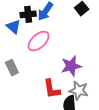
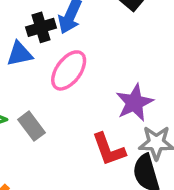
blue triangle: (13, 27) -> (19, 54), turned -42

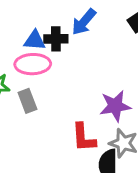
black cross: (41, 27) -> (56, 39), moved
pink ellipse: (69, 70) -> (33, 64), moved, turned 36

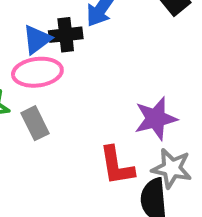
blue triangle: (35, 40) -> (37, 40), turned -35

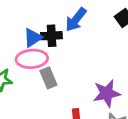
gray rectangle: (35, 123) -> (48, 78), moved

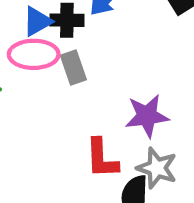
gray rectangle: (48, 78) -> (73, 68), moved

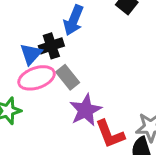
purple star: (147, 116) -> (86, 110), moved

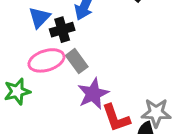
blue triangle: (31, 54) -> (39, 17), moved

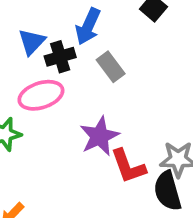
gray rectangle: (77, 61) -> (111, 67), moved

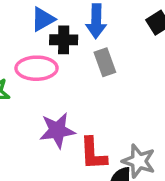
blue arrow: (88, 26) -> (96, 21), turned -40
purple star: (100, 136) -> (57, 130), moved

